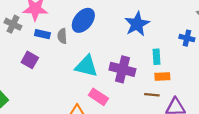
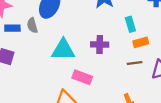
purple cross: (122, 69) -> (100, 45), size x0.7

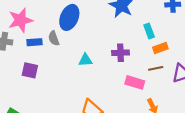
cyan triangle: (63, 50) -> (85, 60), size x0.6
pink rectangle: (82, 77) -> (135, 82), moved

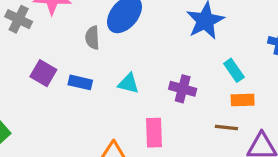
cyan rectangle: (149, 31) -> (234, 70), turned -32
blue rectangle: (35, 42) -> (80, 82), moved
pink rectangle: (135, 82) -> (154, 133), moved, turned 54

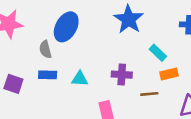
blue rectangle: (80, 82) -> (48, 75), moved
brown line: (226, 128) -> (149, 94), moved

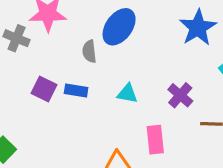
blue rectangle: (48, 75) -> (76, 90), moved
purple cross: (122, 75) -> (180, 95), turned 30

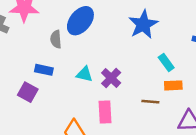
purple square: (44, 89) -> (28, 92), moved
purple cross: (180, 95) -> (111, 78), moved

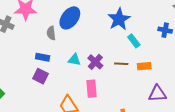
cyan rectangle: (166, 62) -> (134, 41), moved
purple square: (28, 92) -> (41, 76), moved
brown line: (150, 102) -> (121, 64), moved

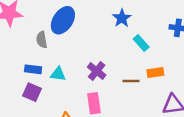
blue star: (119, 19) -> (122, 18), size x0.7
cyan triangle: (74, 60) -> (58, 74), moved
brown line: (121, 64) -> (131, 81), moved

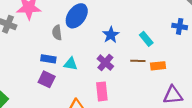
blue star: (122, 18) -> (111, 35), moved
brown line: (131, 81) -> (138, 61), moved

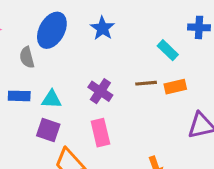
blue star: (111, 35) -> (102, 28), moved
cyan rectangle: (146, 39) -> (168, 50), moved
purple square: (47, 79) -> (48, 130), moved

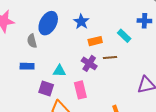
orange rectangle: (175, 87) -> (95, 41), moved
purple cross: (100, 91) -> (89, 63), moved
cyan triangle: (52, 99) -> (59, 71), moved

